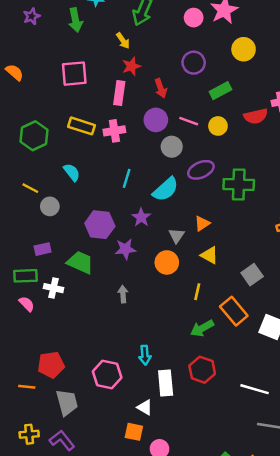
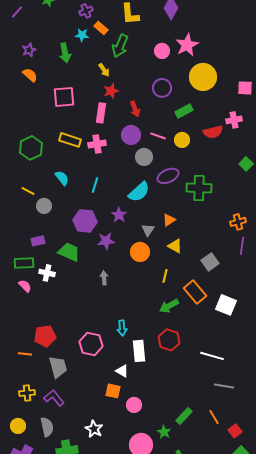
yellow circle: (244, 49) -> (203, 77), size x1.4
orange semicircle: (15, 72) -> (30, 75), moved
cyan line: (127, 178) -> (95, 185), moved

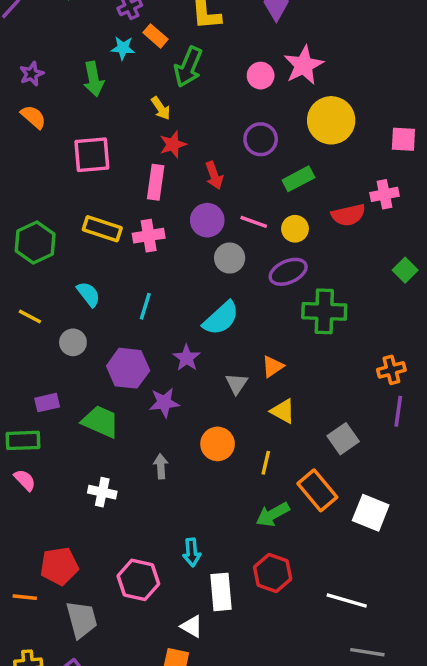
purple ellipse: (168, 176) -> (288, 272), moved
gray circle: (44, 206) -> (73, 342), moved
orange circle: (140, 252) -> (218, 444), moved
white cross: (47, 273) -> (102, 492), moved

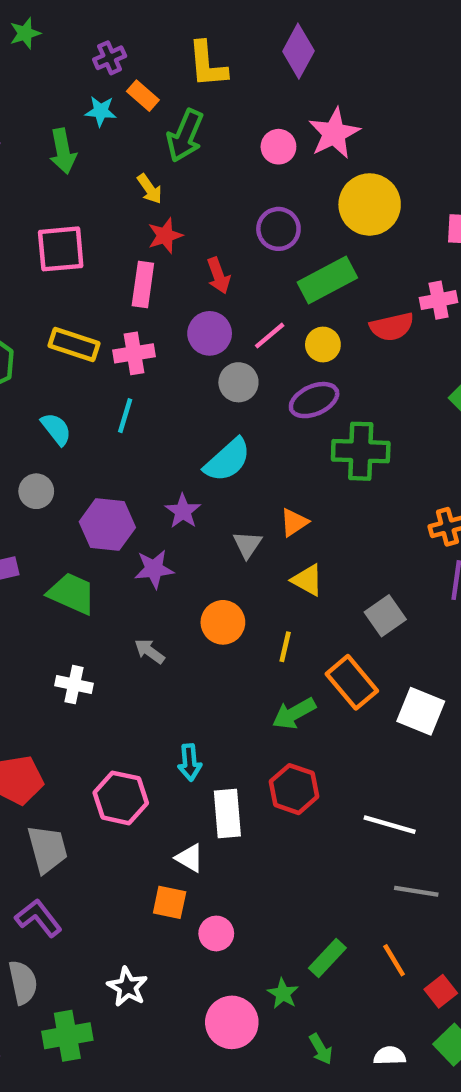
green rectangle: (298, 179) -> (327, 280), size x1.4
pink line: (254, 222) -> (270, 336), turned -60
cyan line: (145, 306) -> (125, 416), moved
gray arrow: (161, 466) -> (150, 651), turned -50

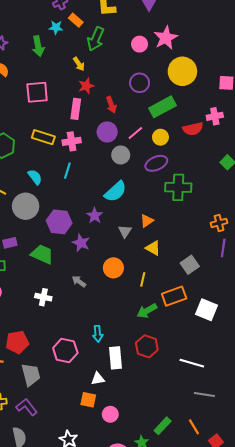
gray circle: (36, 491) -> (26, 206), size x1.6
purple star: (154, 569) -> (81, 243), turned 30
orange rectangle: (352, 682) -> (174, 296), turned -70
white triangle: (190, 858) -> (98, 379), turned -40

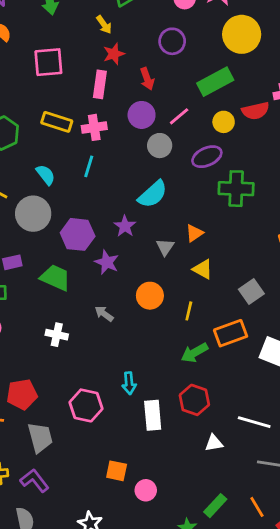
purple circle: (140, 83) -> (172, 41), moved
yellow circle: (160, 137) -> (224, 122), moved
white triangle: (98, 379) -> (214, 443), moved

